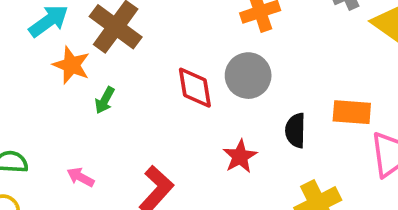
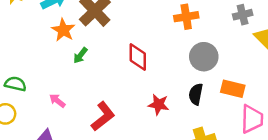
gray circle: (248, 76) -> (204, 57), moved
red star: (240, 156) -> (159, 105), turned 30

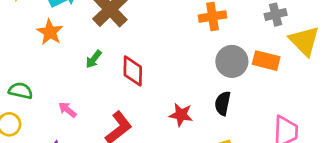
orange star: (63, 30) -> (50, 32), moved
red diamond: (138, 57) -> (133, 71), moved
orange rectangle: (233, 89) -> (266, 61), moved

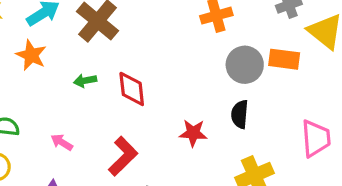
green arrow: (94, 59) -> (85, 81), turned 48

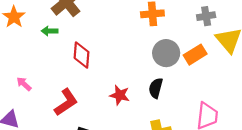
orange rectangle: (284, 59) -> (195, 55), turned -50
green arrow: (85, 81) -> (50, 31), moved

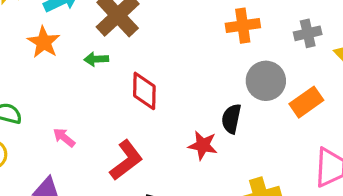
gray cross: (206, 16) -> (308, 33), moved
orange rectangle: (195, 55) -> (306, 102), moved
black semicircle: (156, 88) -> (231, 119), moved

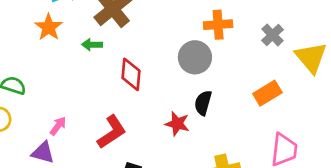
gray cross: (308, 33) -> (273, 35), turned -35
gray circle: (266, 81) -> (195, 57), moved
pink arrow: (64, 138) -> (58, 126), moved, turned 84

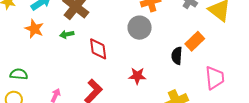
black semicircle: (203, 103) -> (177, 56), moved

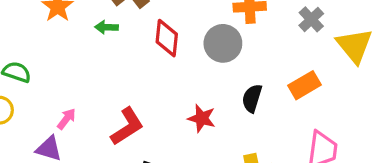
red diamond: (98, 49) -> (167, 38), moved
black semicircle: (177, 56) -> (252, 98), moved

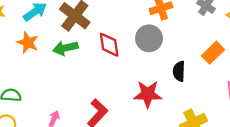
green arrow: (107, 27) -> (65, 48), size x1.5
red star: (202, 118) -> (148, 94), size x1.4

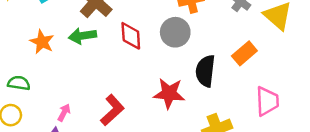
orange star: (28, 43) -> (42, 42), moved
black semicircle: (179, 71) -> (205, 71), size x1.4

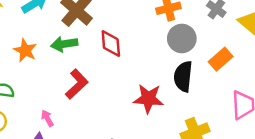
gray circle: (175, 32) -> (182, 38), moved
red L-shape: (112, 110) -> (77, 84), moved
pink arrow: (64, 113) -> (47, 118), turned -56

